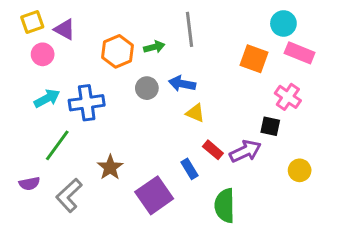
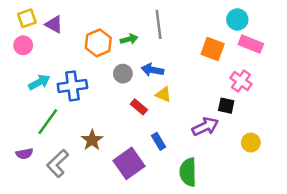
pink circle: (43, 54) -> (23, 45), moved
red rectangle: (213, 150) -> (139, 107), moved

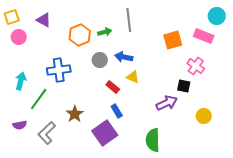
yellow square: (27, 18) -> (12, 17), moved
cyan circle: (237, 19) -> (217, 16), moved
orange square: (213, 49) -> (173, 40), turned -36
cyan arrow: (39, 82) -> (21, 81), moved, turned -48
blue rectangle: (159, 141) -> (117, 111), moved

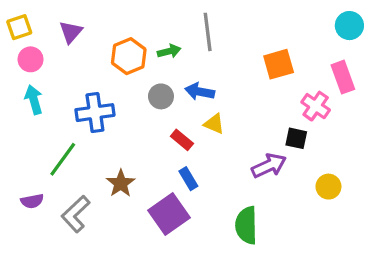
purple triangle: (44, 20) -> (71, 32), turned 42
pink rectangle: (204, 36) -> (343, 77), moved, turned 48
cyan arrow: (21, 81) -> (34, 100), moved, turned -30

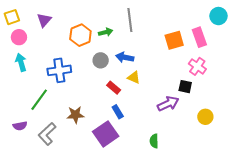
pink rectangle: (343, 77) -> (199, 37), moved
brown star: (121, 183) -> (75, 115), turned 30
green semicircle: (246, 225) -> (154, 141), size x0.6

